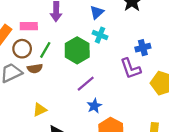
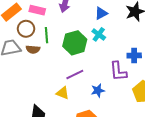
green line: (45, 50) -> (46, 35), turned -49
blue star: (94, 106) -> (98, 90), moved
yellow triangle: (40, 110) -> (63, 93), moved, turned 32

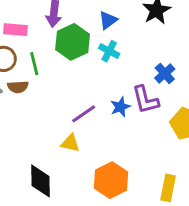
green hexagon: (75, 43) -> (73, 42), moved
blue cross: (134, 55) -> (165, 74), turned -32
blue star: (98, 90) -> (120, 107), moved

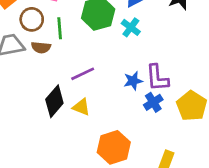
blue cross: (165, 74) -> (153, 102), moved
purple line: (84, 114) -> (83, 74), moved
black diamond: (41, 181) -> (54, 101), moved, turned 32

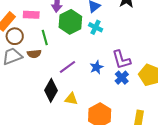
brown circle: (32, 19) -> (15, 36), moved
blue star: (133, 81) -> (97, 67), moved
yellow triangle: (81, 107) -> (71, 99), moved

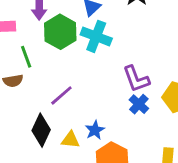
cyan cross: (96, 27) -> (96, 36), size x1.5
blue star: (97, 67) -> (95, 130), moved

